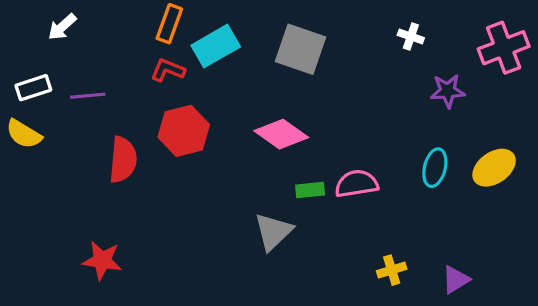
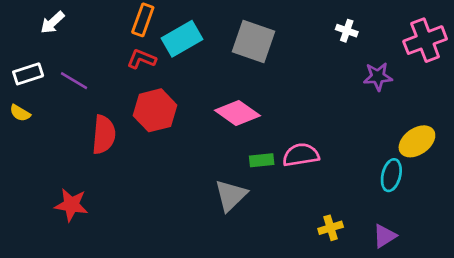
purple line: (88, 96) -> (74, 81), turned 36
yellow semicircle: (24, 134) -> (20, 113), size x0.7
cyan ellipse: (435, 168) -> (391, 175), moved
red star: (102, 260) -> (71, 205), moved

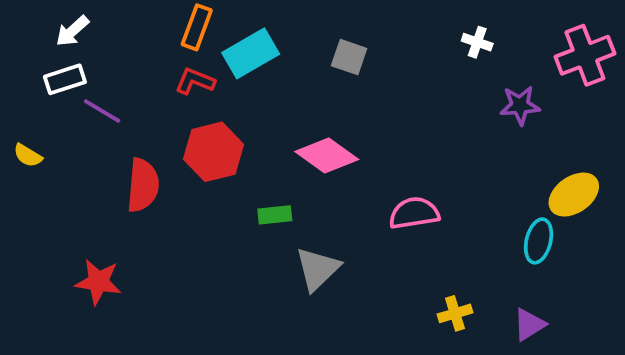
gray square: (254, 41) -> (349, 57), size x0.6
white rectangle: (28, 74) -> (65, 79), moved
green rectangle: (262, 160) -> (275, 215), moved

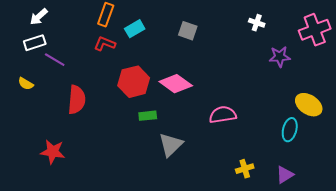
cyan rectangle: (251, 53) -> (135, 29), size x0.7
red hexagon: (213, 152) -> (134, 82), moved
yellow semicircle: (28, 156) -> (26, 84), moved
yellow ellipse: (574, 195) -> (309, 105), turned 68

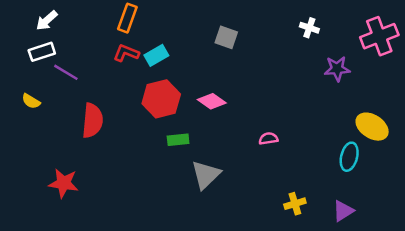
cyan rectangle: (135, 29) -> (156, 55), moved
pink diamond: (176, 84) -> (212, 101), size x0.7
pink semicircle: (223, 115) -> (268, 139), size x0.6

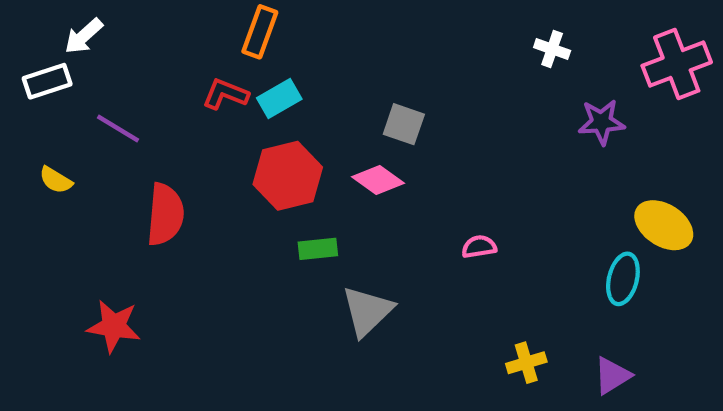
orange rectangle: (127, 18) -> (260, 32), moved
gray square: (226, 37) -> (404, 124), moved
white rectangle: (42, 52) -> (47, 81), moved

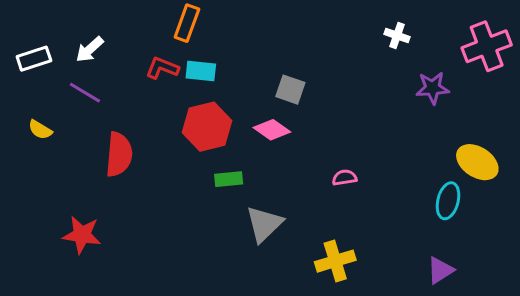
white arrow: (84, 36) -> (90, 49), moved
cyan rectangle: (279, 98) -> (201, 71), turned 36
yellow cross: (526, 363) -> (335, 261), moved, size x1.4

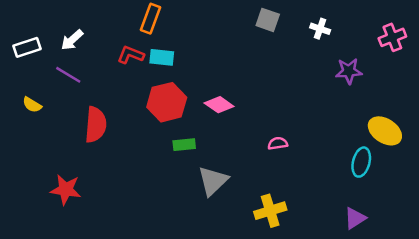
pink cross: (487, 46) -> (392, 37), size x0.7
gray square: (290, 90) -> (268, 20), moved

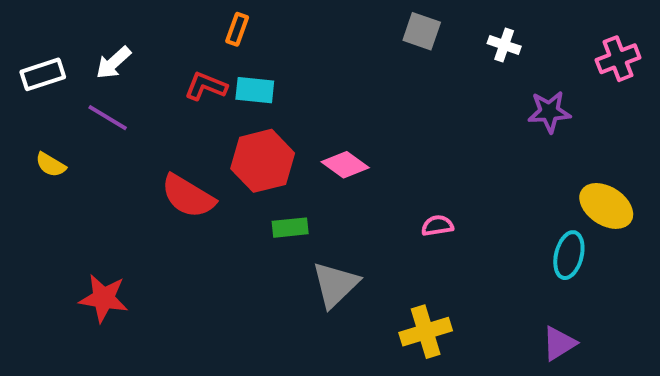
orange rectangle: (151, 19) -> (237, 29), size x0.7
red semicircle: (96, 125) -> (188, 196), moved, turned 116

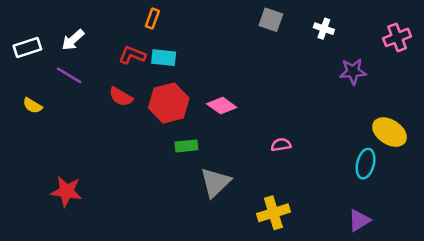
red semicircle: (188, 196) -> (121, 97), moved, size x0.7

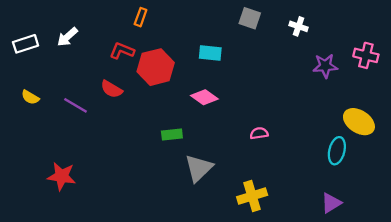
pink cross: (397, 37) -> (366, 55), moved, turned 35
cyan rectangle: (164, 58) -> (210, 53), moved
purple line: (69, 75) -> (75, 105), moved
red hexagon: (169, 103) -> (156, 67), moved

